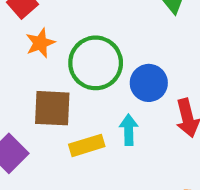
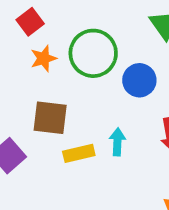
green circle: (96, 63) -> (93, 53), moved
blue circle: (149, 83) -> (139, 80), moved

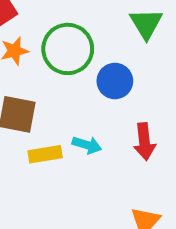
cyan arrow: (117, 142) -> (87, 145), turned 100

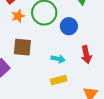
yellow rectangle: (45, 154) -> (59, 80), moved

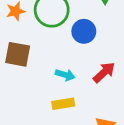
red arrow: (86, 55) -> (104, 72), turned -126

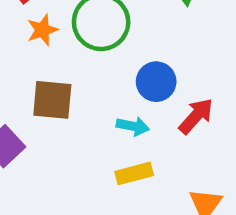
blue circle: (84, 31) -> (156, 82), moved

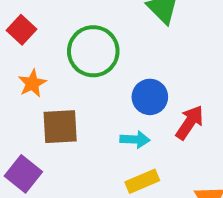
orange star: (42, 30) -> (32, 83), moved

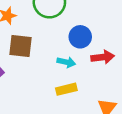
red arrow: (190, 122) -> (103, 57), turned 40

